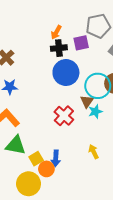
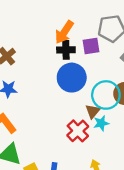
orange arrow: (56, 32) -> (64, 32), size x1.5
red cross: (64, 116) -> (78, 131), moved

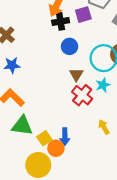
blue circle: (72, 78) -> (70, 46), size x0.6
brown triangle: (93, 111) -> (76, 75), moved

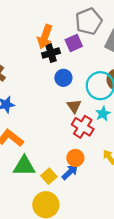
blue arrow: (65, 137) -> (70, 172), turned -126
orange circle: (56, 148) -> (75, 158), moved

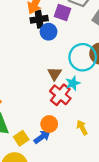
purple square: (74, 43) -> (62, 13), turned 35
blue circle: (63, 78) -> (49, 32), moved
cyan star: (103, 114) -> (73, 83), moved

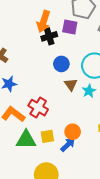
blue circle: (49, 32) -> (61, 64), moved
red cross: (60, 95) -> (38, 108), moved
yellow square: (21, 138) -> (47, 136), moved, turned 32

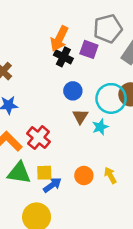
black cross: (49, 36) -> (63, 57), turned 35
orange circle: (73, 132) -> (84, 176), moved
blue arrow: (68, 145) -> (52, 185), moved

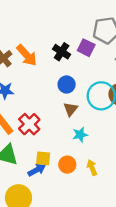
orange arrow: (59, 39) -> (27, 55), moved, turned -75
cyan star: (100, 127) -> (80, 135), moved
yellow square: (44, 173) -> (43, 158), moved

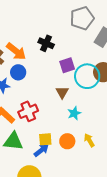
purple square: (86, 48) -> (67, 65), moved, turned -35
blue circle: (67, 84) -> (18, 72), moved
red cross: (29, 124) -> (28, 111), turned 30

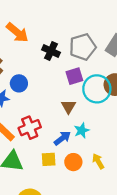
gray pentagon: (82, 18) -> (83, 47), moved
orange arrow: (16, 51) -> (17, 33), moved
blue arrow: (41, 150) -> (62, 138), moved

